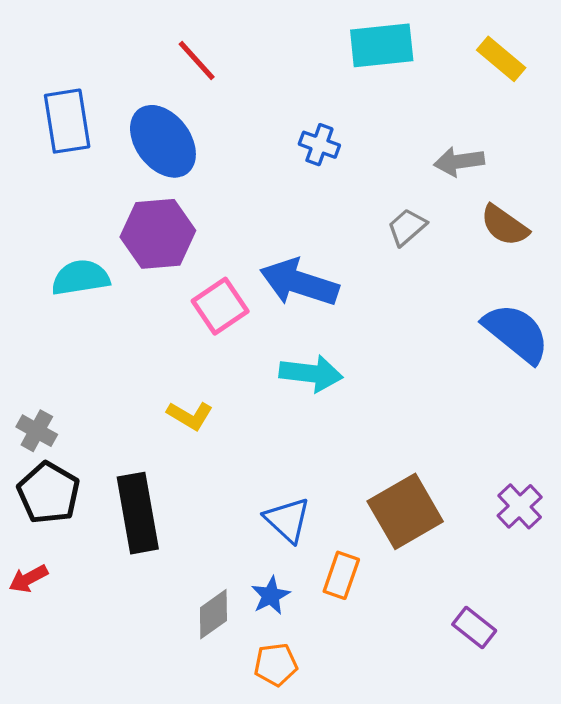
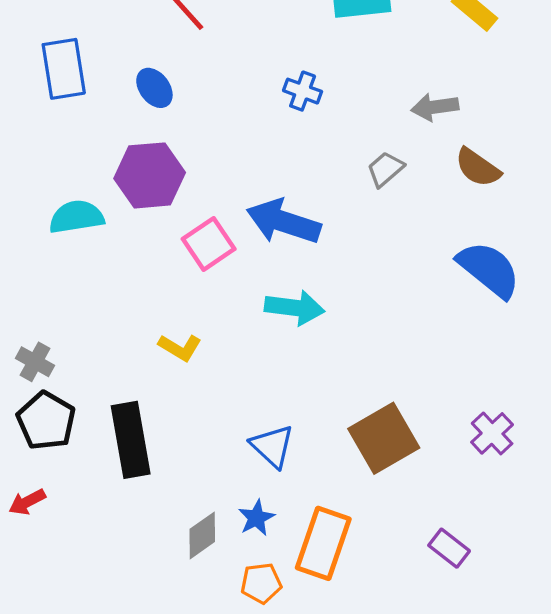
blue ellipse: (163, 141) -> (154, 88), size x0.6
orange rectangle: (341, 575) -> (323, 543), moved, size x1.6

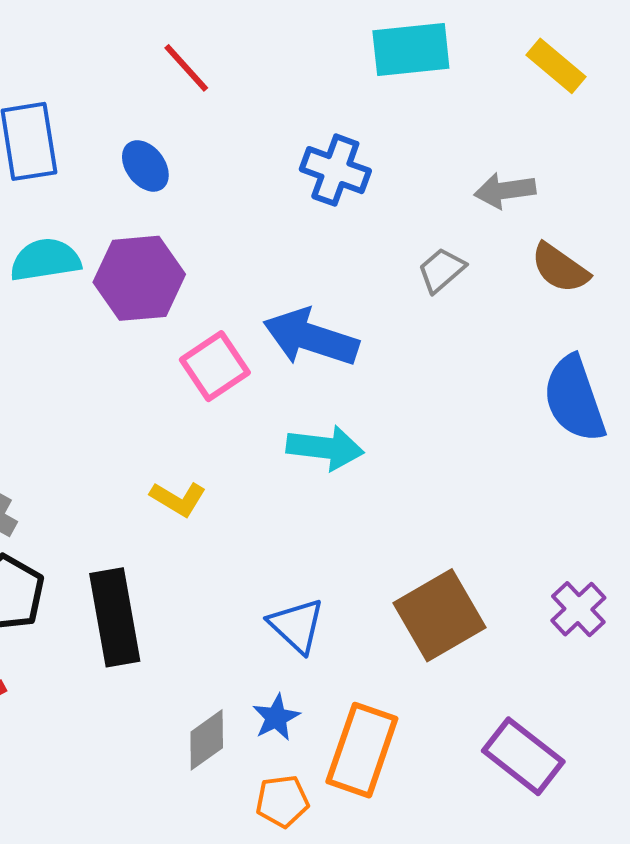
blue cross: (303, 91) -> (335, 170), size x1.4
cyan semicircle: (76, 217) -> (45, 260), moved
blue semicircle: (489, 269) -> (574, 399), turned -148
purple rectangle: (449, 548) -> (523, 756), size x1.5

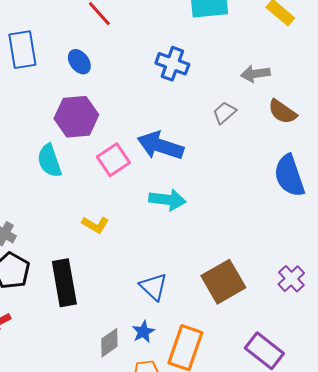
cyan semicircle: (45, 260) -> (49, 161), moved, turned -100

